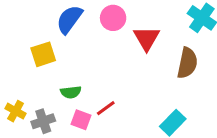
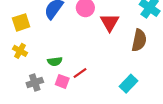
yellow square: (43, 54) -> (21, 22), moved
yellow cross: (16, 111) -> (20, 51), moved

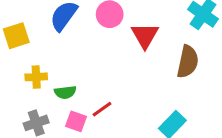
yellow cross: (20, 51) -> (36, 77), moved, turned -32

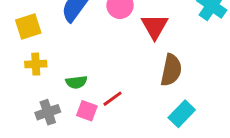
brown semicircle: (188, 62) -> (171, 70), moved
yellow cross: (36, 77) -> (36, 64), moved

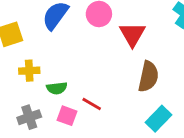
yellow cross: (36, 64) -> (29, 71), moved
red line: (112, 99) -> (92, 104), turned 66

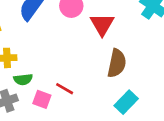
green semicircle: (57, 88) -> (23, 79), moved

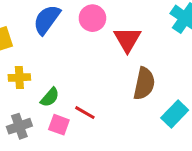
green semicircle: (23, 79) -> (50, 97), moved, turned -42
cyan rectangle: (126, 102) -> (175, 114), moved

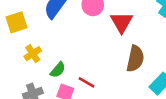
yellow cross: (19, 77) -> (33, 54), turned -30

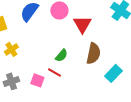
green semicircle: (58, 70) -> (61, 55), moved

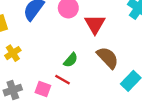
brown semicircle: (93, 53) -> (108, 58), turned -55

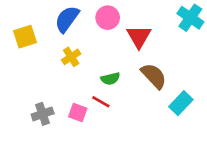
yellow cross: (13, 53) -> (71, 57), moved
green semicircle: (71, 60) -> (110, 79), turned 35

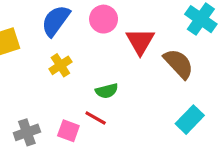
brown semicircle: (154, 76) -> (179, 64), moved

